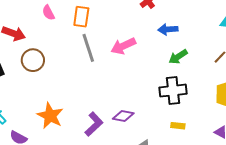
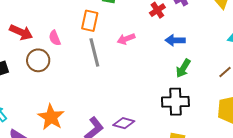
pink semicircle: (48, 13) -> (55, 38), moved
pink arrow: (123, 46) -> (126, 39), moved, size x0.7
green arrow: (178, 57) -> (183, 68), turned -30

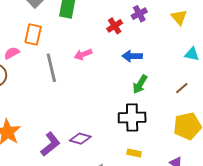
orange rectangle: (90, 21) -> (33, 34), moved
pink semicircle: (55, 38) -> (12, 53), turned 84

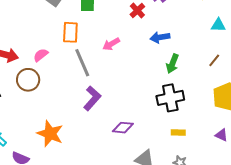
orange rectangle: (33, 34) -> (70, 32), moved
purple L-shape: (50, 144) -> (92, 98), moved

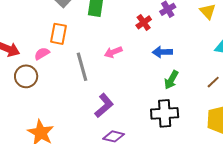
orange rectangle: (70, 32) -> (59, 34), moved
purple L-shape: (92, 98) -> (104, 106), moved

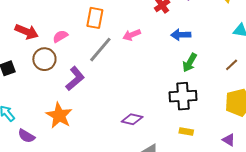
orange rectangle: (59, 34) -> (95, 18), moved
gray line: (82, 67) -> (100, 50), turned 56
purple L-shape: (104, 106) -> (75, 79), moved

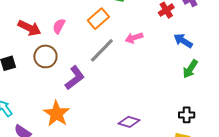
orange rectangle: (95, 18) -> (98, 19), turned 35
blue arrow: (181, 35) -> (183, 41), turned 30
pink semicircle: (60, 36) -> (59, 26), moved, turned -35
black cross: (183, 96) -> (187, 115), moved, size x0.6

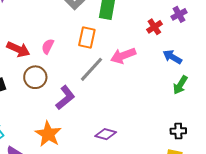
orange rectangle: (98, 19) -> (87, 38), turned -35
pink arrow: (134, 38) -> (123, 56), size x1.4
purple diamond: (129, 122) -> (106, 134), moved

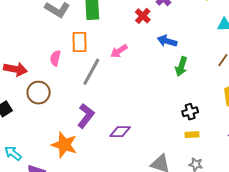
pink semicircle: (48, 46) -> (55, 58), moved
pink arrow: (123, 56) -> (119, 51), size x0.7
purple L-shape: (65, 98) -> (86, 116), moved

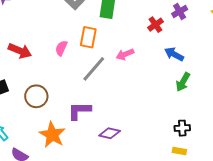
brown circle: (39, 93) -> (36, 96), moved
purple L-shape: (86, 116) -> (79, 111), turned -140

